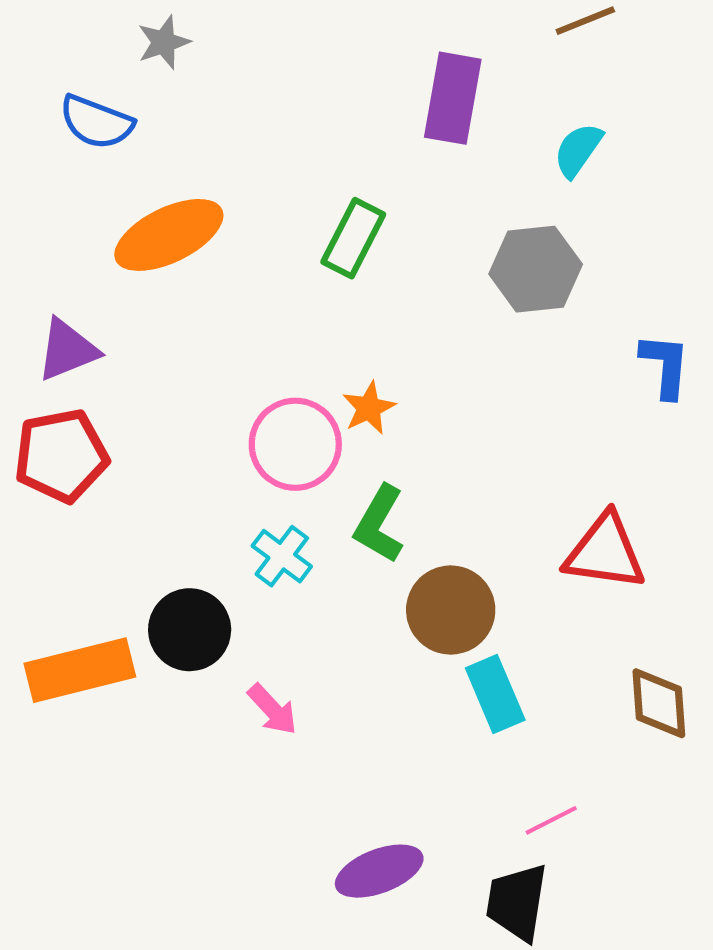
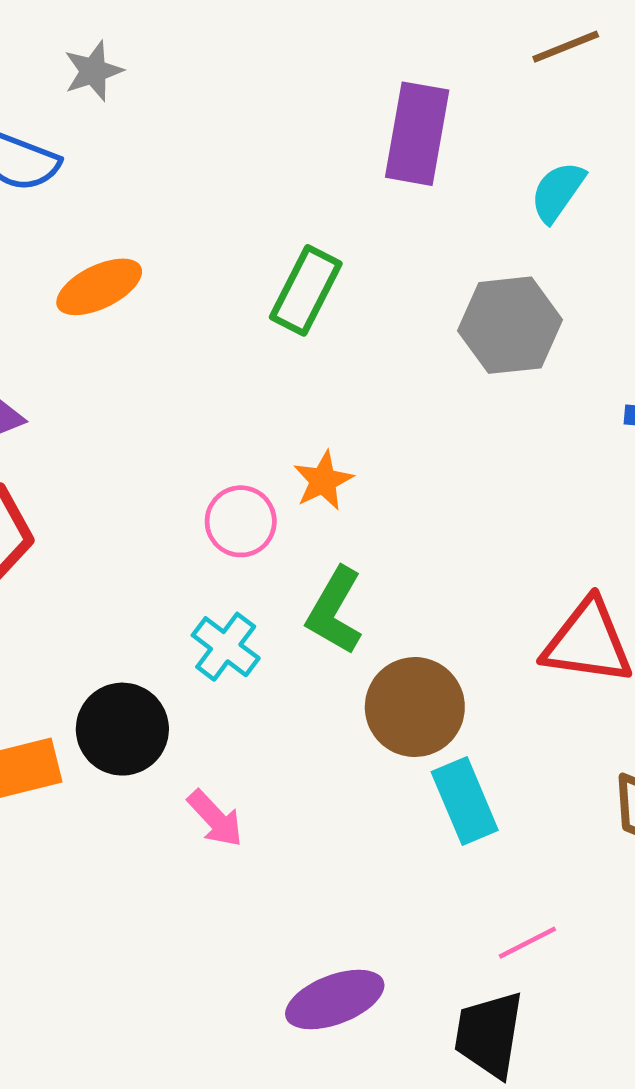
orange ellipse: (169, 235) -> (99, 287), size x0.7
pink circle: (295, 444) -> (241, 521), size x0.7

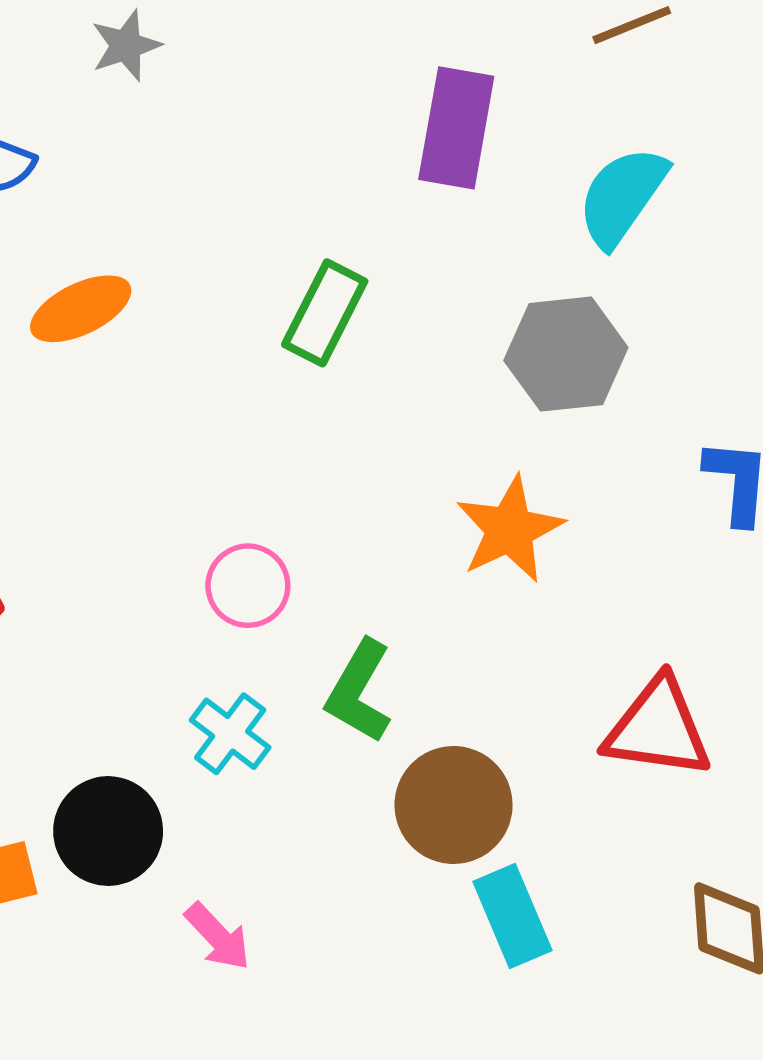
gray star: (93, 71) -> (126, 46), moved
cyan semicircle: (558, 192) -> (622, 196), size x1.4
orange star: (323, 481) -> (510, 529), moved, size x1.5

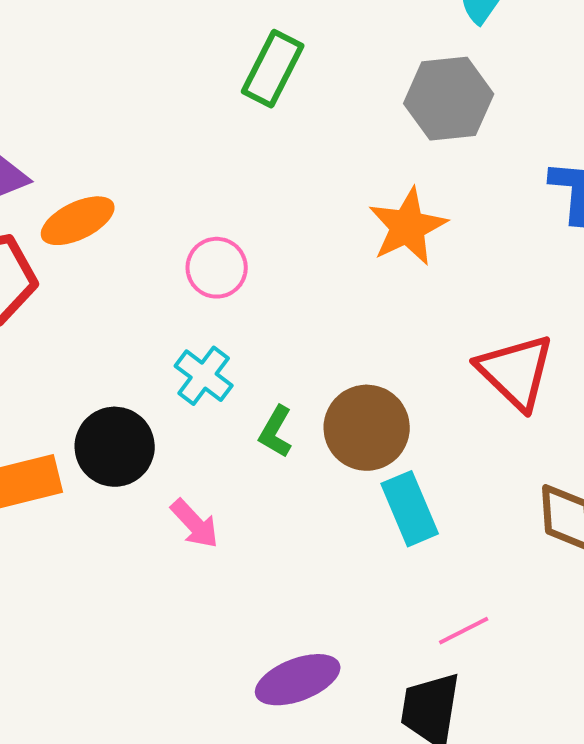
orange ellipse: (81, 309) -> (78, 221), moved
green L-shape: (359, 691) -> (276, 432), moved, size x0.7
red triangle: (658, 728) -> (516, 372), turned 36

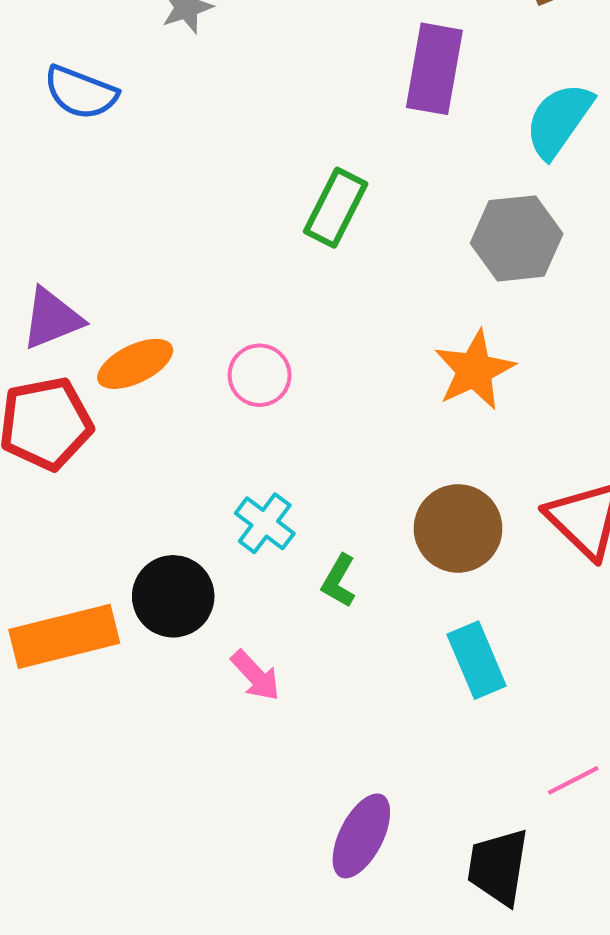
pink circle: (217, 268) -> (260, 375), moved
brown circle: (367, 428) -> (458, 528), moved
pink line: (464, 631) -> (573, 780), moved
purple ellipse: (298, 680) -> (361, 836), turned -42

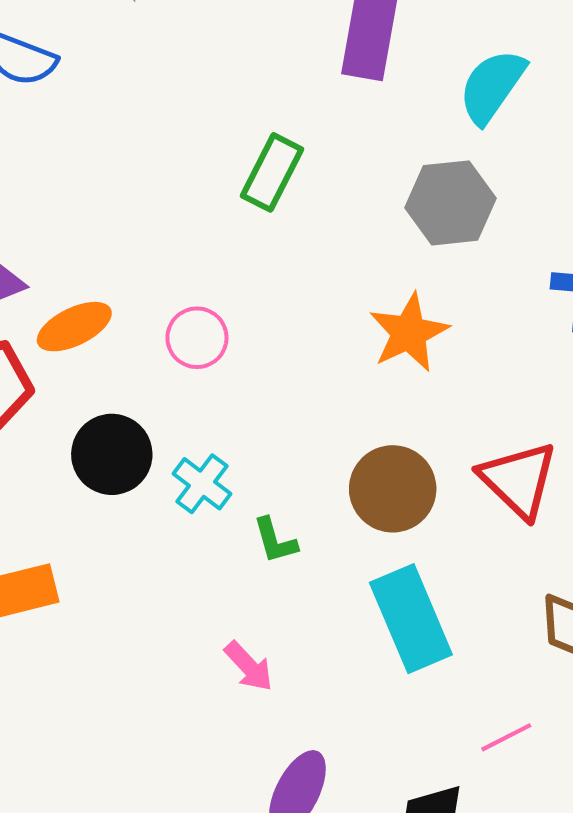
green L-shape: (339, 581) -> (275, 541), turned -46
black circle: (173, 596) -> (112, 454), moved
cyan rectangle: (477, 660) -> (411, 619), size x1.4
pink arrow: (255, 676) -> (249, 666), moved

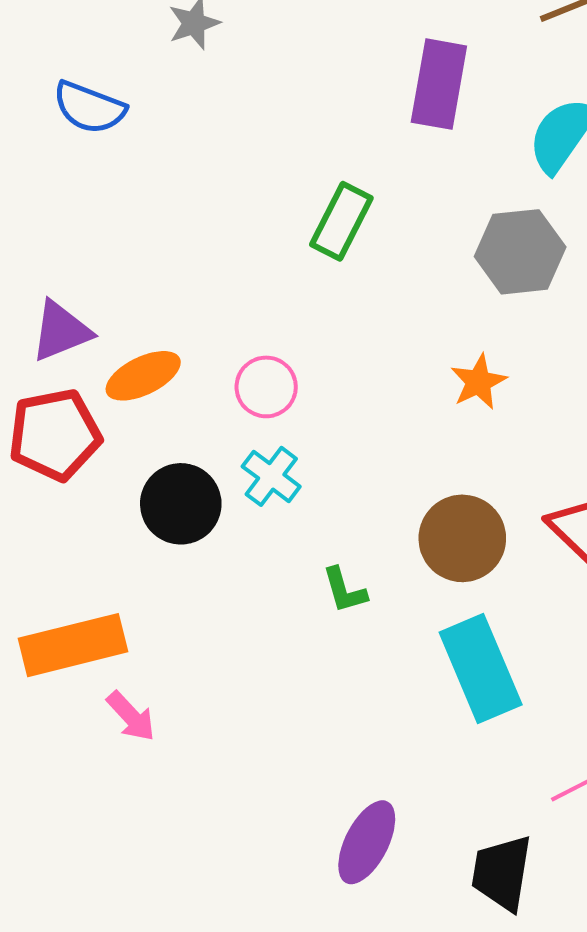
orange star: (409, 333) -> (479, 382), size x0.7
cyan cross: (202, 484) -> (271, 476), moved
pink arrow: (249, 666) -> (131, 716), moved

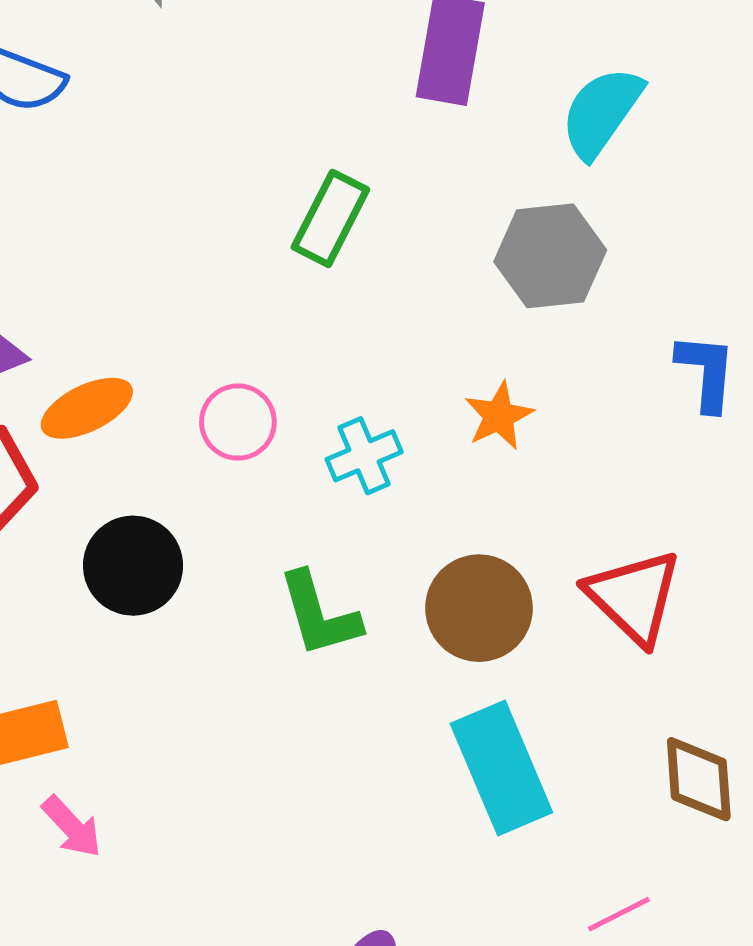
cyan cross: (271, 476) -> (364, 456), moved, turned 30
green L-shape: (344, 590) -> (319, 614), moved, size x1.5

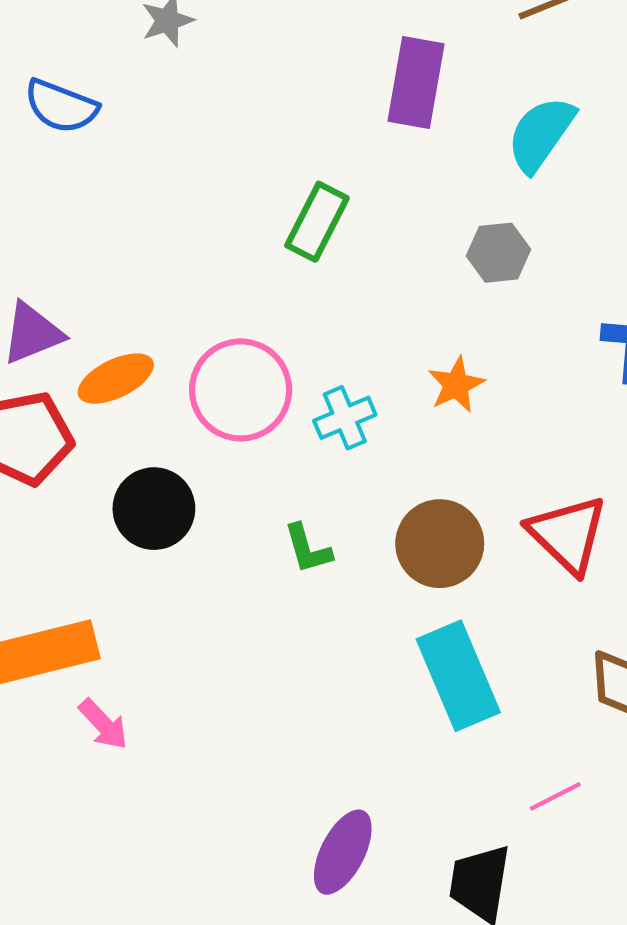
gray hexagon: (550, 256) -> (499, 253), size x0.7
pink circle: (238, 422) -> (241, 390), size x1.6
green L-shape: (319, 614) -> (308, 549), size x0.7

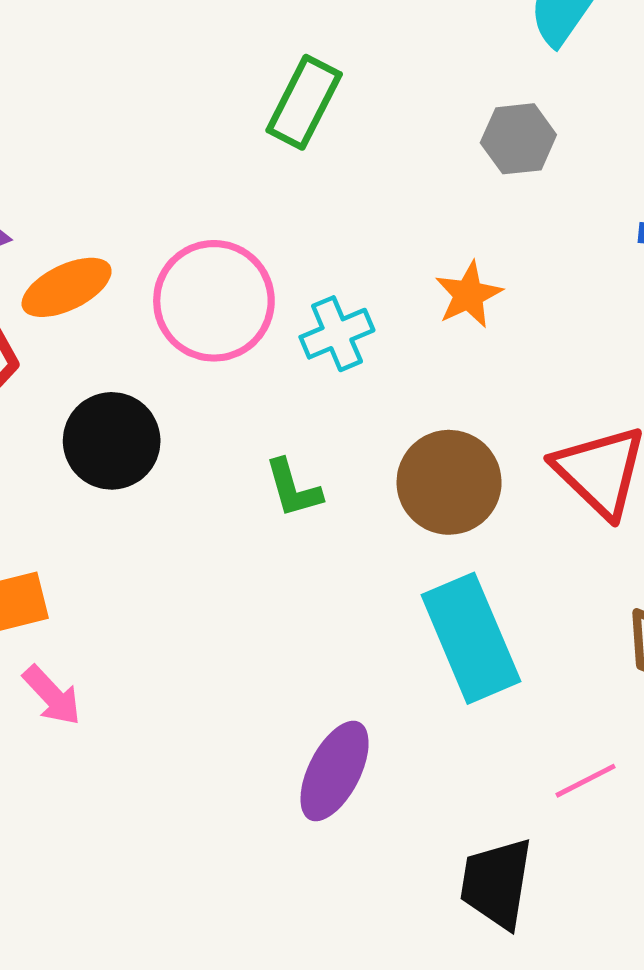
purple ellipse: (343, 852) -> (335, 771), moved

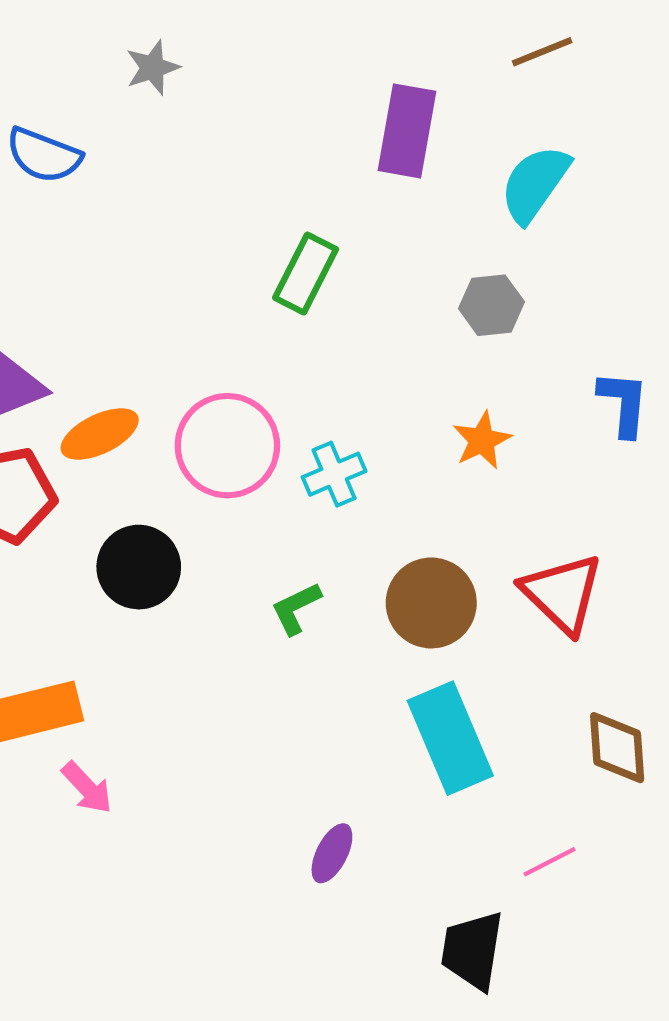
orange star: (469, 295) -> (482, 440), moved
green L-shape: (293, 488) -> (296, 608), turned 80
purple ellipse: (335, 771) -> (332, 853), size x0.7

